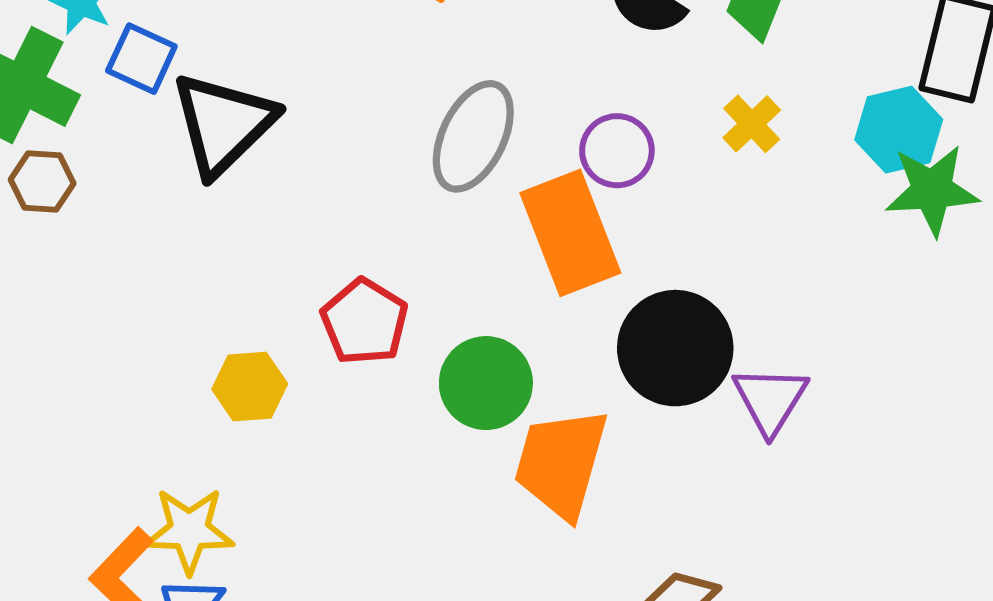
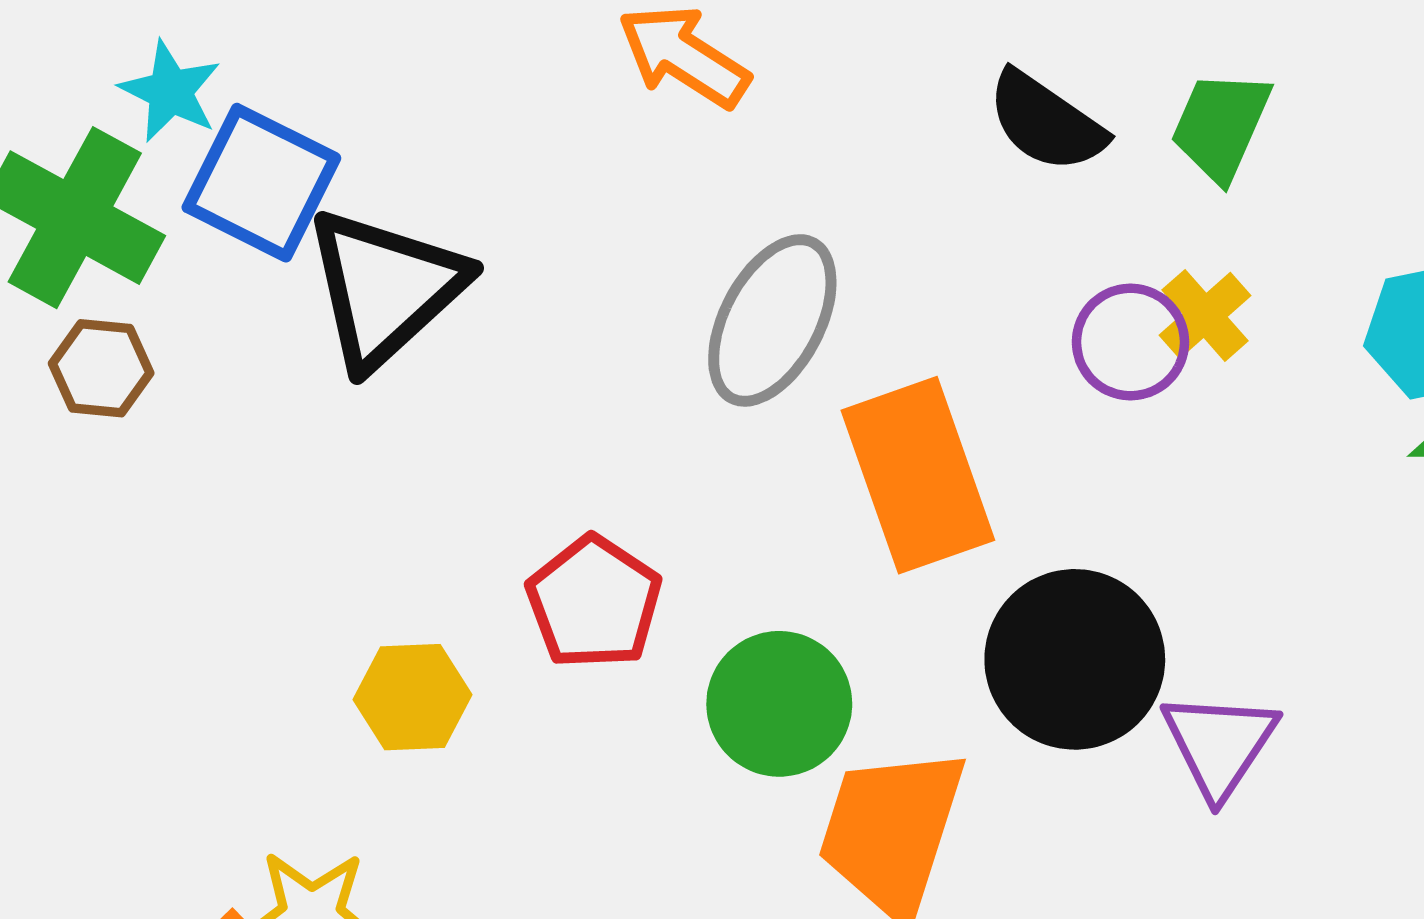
blue square: (141, 59) -> (261, 183), size x1.4
purple circle: (617, 151) -> (1130, 342), moved

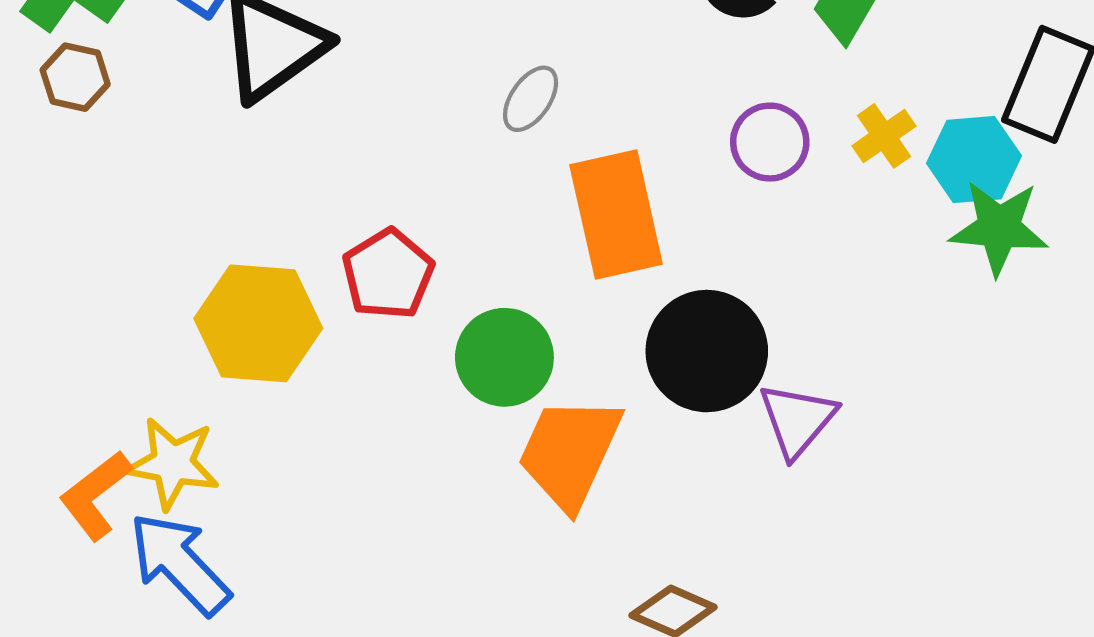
yellow cross: (1205, 315) -> (884, 136), moved
gray ellipse: (772, 320) -> (531, 99), size x0.6
yellow hexagon: (412, 697) -> (258, 323), size x1.6

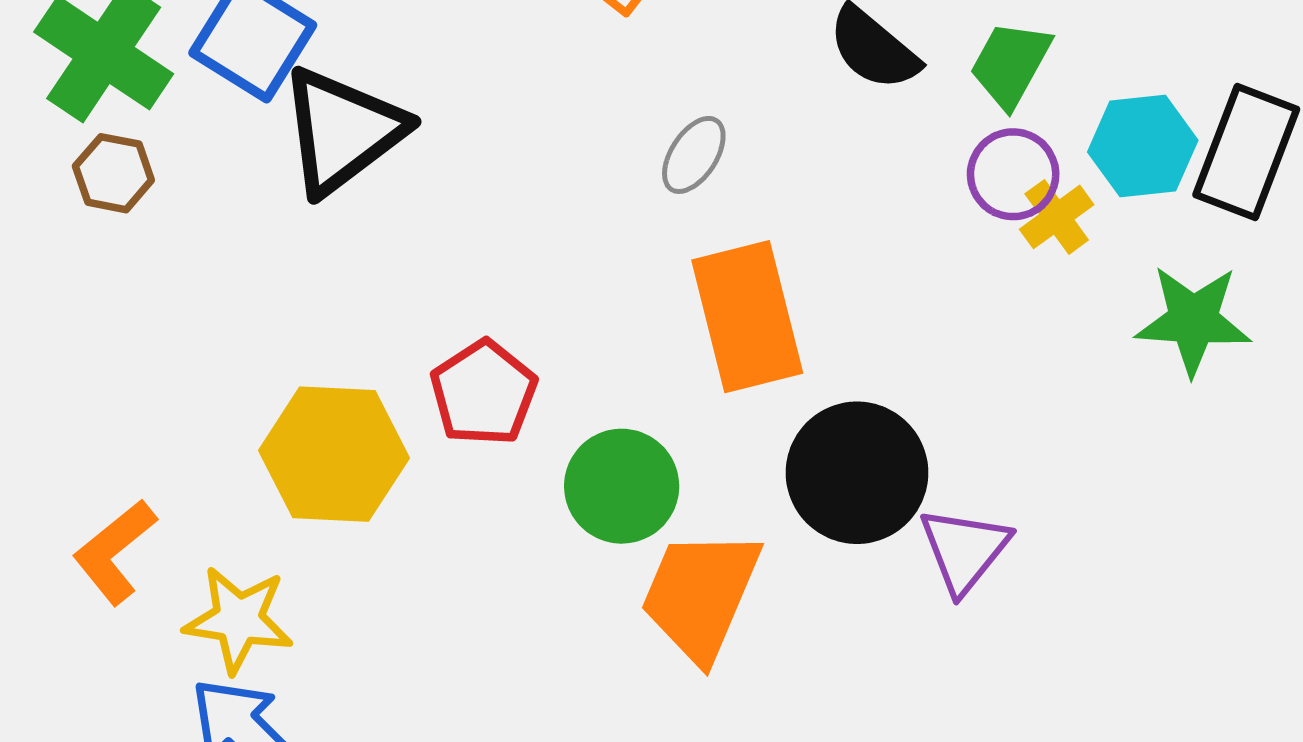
gray ellipse: (531, 99) -> (694, 155), moved
purple circle: (770, 142) -> (1013, 174), moved
cyan hexagon: (974, 160) -> (1143, 146), moved
orange L-shape: (95, 495) -> (115, 552), moved

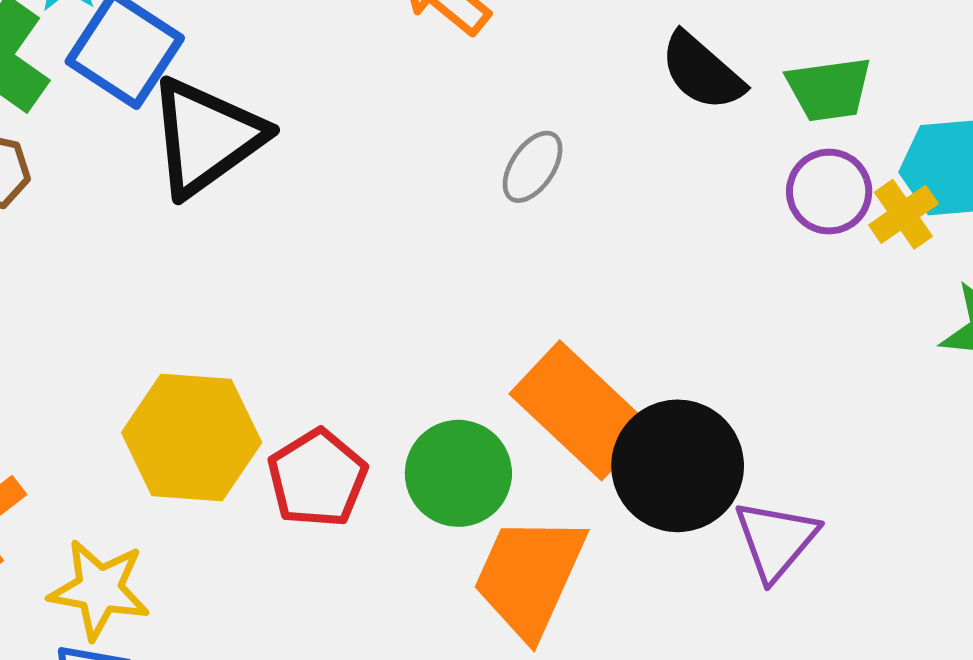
green trapezoid: (1010, 64) -> (829, 89), turned -128
yellow cross: (1057, 217) -> (903, 214), moved
orange rectangle: (747, 317) -> (581, 410), moved, turned -34
red pentagon: (484, 393) -> (317, 478), moved

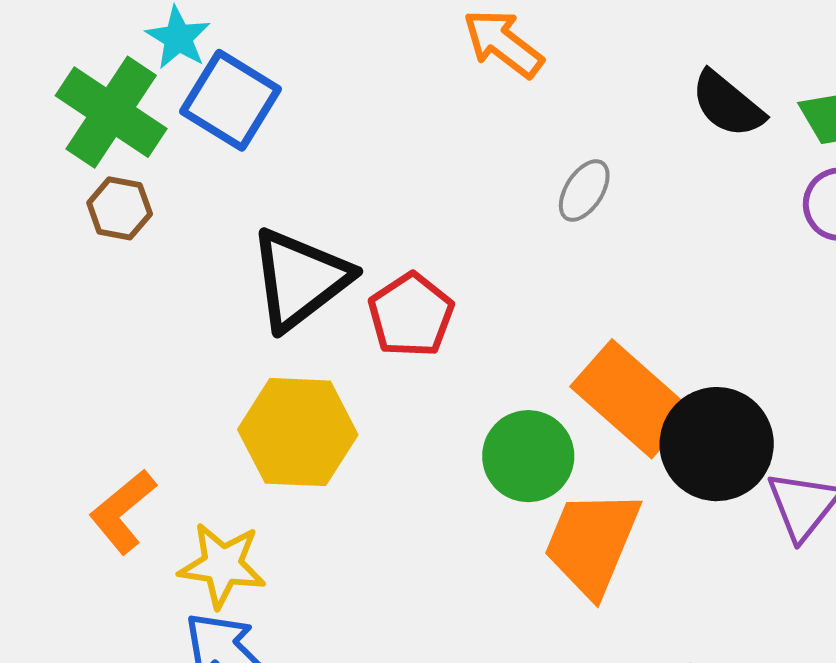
black triangle: (206, 137) -> (300, 279), moved
red pentagon: (317, 478) -> (411, 315), moved

